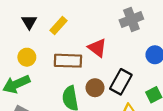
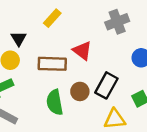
black triangle: (29, 22) -> (19, 39), moved
yellow rectangle: (59, 25) -> (52, 18), moved

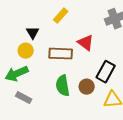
brown circle: (80, 91) -> (87, 87), moved

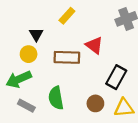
green semicircle: (63, 86) -> (56, 98), moved
brown circle: (87, 87) -> (95, 103), moved

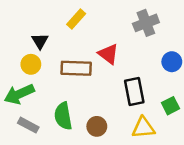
black rectangle: (116, 77) -> (134, 91), turned -40
brown circle: (95, 103) -> (97, 126), moved

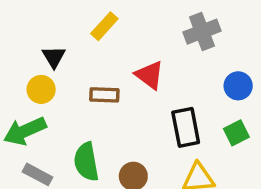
brown rectangle: (76, 68) -> (104, 95), size x0.7
green square: (171, 106) -> (236, 133), moved

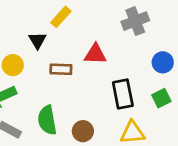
black triangle: (54, 57) -> (38, 40), moved
red triangle: (150, 75) -> (95, 54), turned -35

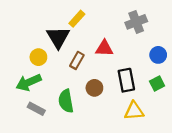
black triangle: (38, 40) -> (58, 37), size x1.6
brown rectangle: (61, 69) -> (77, 60), turned -63
brown circle: (83, 131) -> (94, 88), moved

